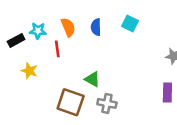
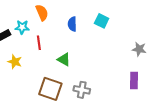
orange semicircle: (68, 27) -> (42, 13), moved
green triangle: (92, 79) -> (64, 60), moved

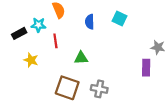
green triangle: (64, 60) -> (81, 58), turned -32
purple rectangle: (134, 80) -> (146, 68), moved

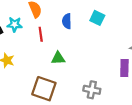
red line: (55, 41) -> (41, 34), moved
gray cross: (99, 89) -> (92, 90), moved

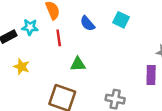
blue semicircle: (67, 21) -> (87, 23), turned -40

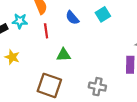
cyan square: (121, 20) -> (103, 14), turned 32

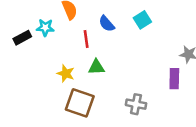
red line: (46, 31) -> (86, 39), moved
yellow star: (12, 57) -> (66, 74), moved

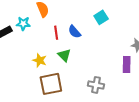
blue semicircle: (107, 24) -> (74, 32), moved
green triangle: (96, 67) -> (64, 55), turned 48
brown square: (80, 103) -> (51, 84), turned -30

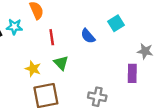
cyan square: (101, 17) -> (116, 23), moved
blue semicircle: (74, 32) -> (88, 36), moved

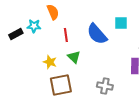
cyan square: (116, 23) -> (121, 23), turned 32
blue semicircle: (88, 36) -> (97, 34), size x1.6

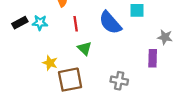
cyan star: (34, 26) -> (40, 23), moved
yellow star: (50, 62) -> (50, 63), moved

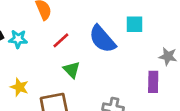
red line: (76, 24) -> (61, 40), turned 56
yellow star: (50, 63) -> (19, 87), moved

